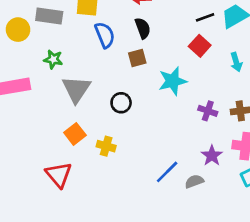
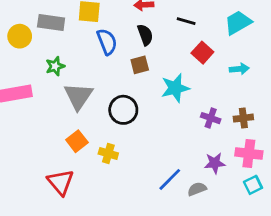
black line: (205, 17) -> (186, 21), moved, turned 36
green star: (53, 59) -> (55, 66), turned -30
cyan arrow: (236, 62) -> (239, 69), turned -78
black circle: (121, 103) -> (123, 110), size x1.4
purple star: (212, 156) -> (215, 163), turned 30

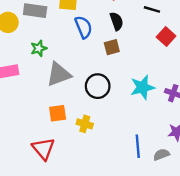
cyan star: (175, 88) -> (142, 87), moved
gray triangle: (78, 96) -> (59, 74), turned 36
orange square: (77, 141) -> (58, 113), turned 30
blue line: (170, 179) -> (138, 146), turned -50

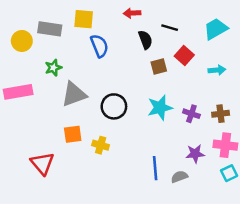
black semicircle: (117, 21) -> (145, 40), moved
brown square: (112, 47) -> (159, 66), moved
red triangle: (43, 149) -> (42, 163), moved

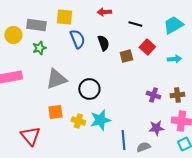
black semicircle: (145, 40) -> (103, 43), moved
green star: (53, 68) -> (39, 48), moved
cyan star: (160, 108) -> (100, 120), moved

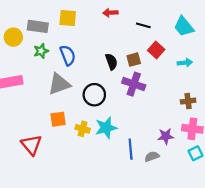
cyan trapezoid: (173, 25) -> (184, 26), turned -100
blue semicircle: (77, 39) -> (68, 55), moved
black semicircle: (103, 43) -> (111, 62), moved
purple cross: (153, 95) -> (134, 84), moved, size x1.5

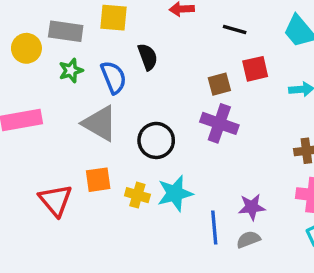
red square: (156, 50) -> (255, 69), turned 35
black semicircle: (111, 62) -> (148, 57), moved
gray triangle: (59, 84) -> (100, 123), turned 50
purple star: (166, 136) -> (252, 207), moved
red triangle: (31, 145) -> (55, 200), moved

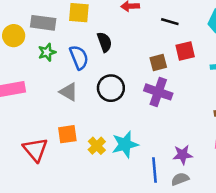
gray triangle: (100, 123) -> (69, 92), size x0.7
black circle: (156, 140) -> (111, 88), moved
yellow cross: (137, 195) -> (97, 146), turned 30

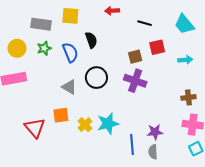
yellow circle: (14, 36) -> (17, 48), moved
gray triangle: (69, 92) -> (69, 87), moved
gray semicircle: (180, 179) -> (153, 152), turned -72

